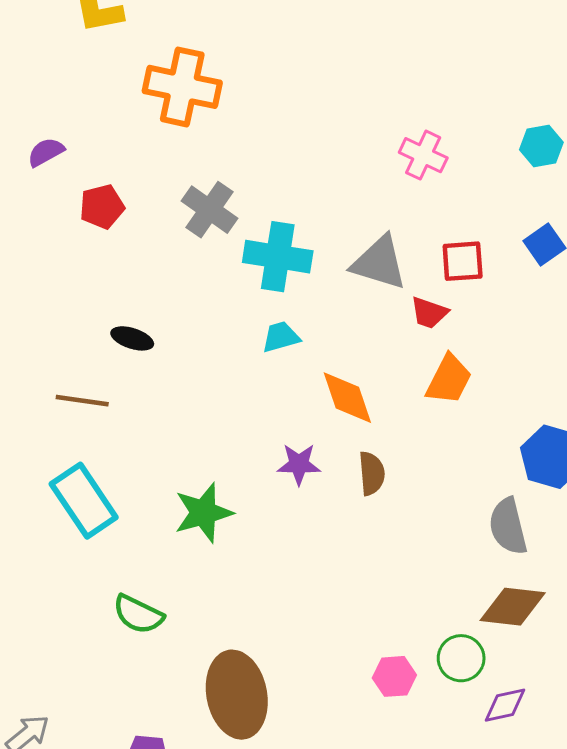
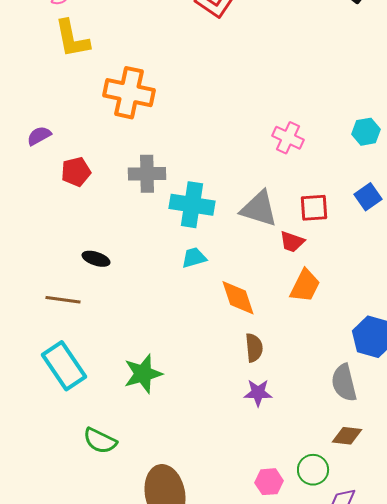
gray cross: (209, 210) -> (147, 174), turned -36
purple star: (299, 464) -> (258, 393), moved
brown diamond: (513, 607) -> (347, 436), size x0.7

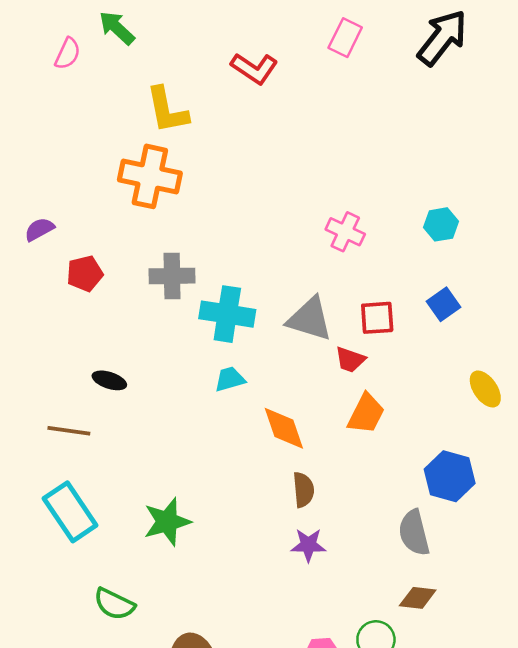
yellow L-shape: (72, 39) -> (167, 110), moved

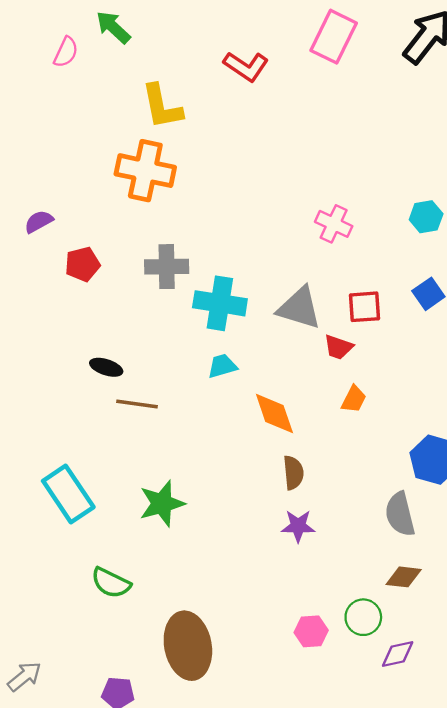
pink rectangle: (345, 38) -> (334, 37), size x1.4
orange trapezoid: (366, 414) -> (354, 399), size x0.7
brown line: (69, 431) -> (137, 404), moved

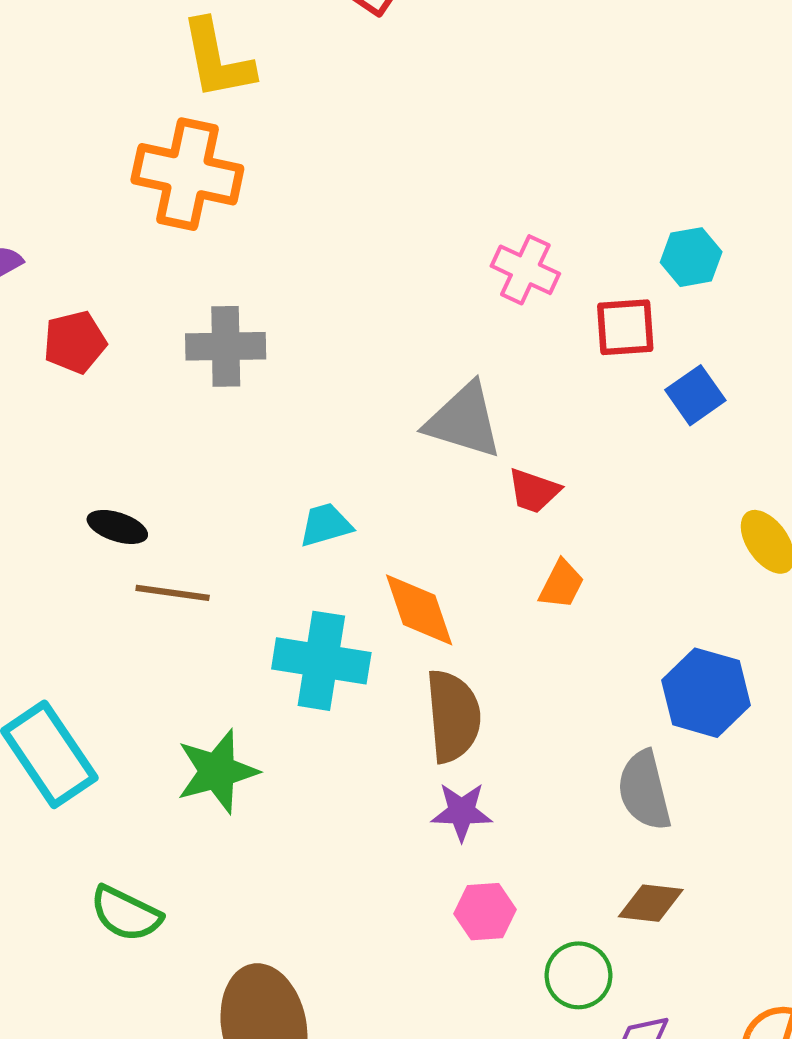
cyan cross: (220, 303) -> (321, 661), moved
red square: (364, 307) -> (625, 327), moved
brown semicircle: (293, 473) -> (453, 716), size x1.5
pink hexagon: (311, 631) -> (485, 912), moved

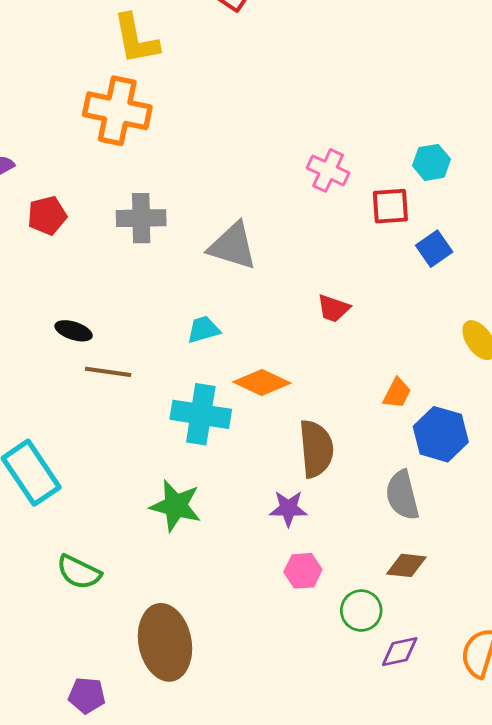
gray triangle: (464, 421) -> (233, 246), moved
orange trapezoid: (561, 584) -> (397, 393), moved
orange diamond: (419, 610) -> (262, 383), turned -46
brown semicircle: (453, 716) -> (316, 449), moved
green star: (217, 771) -> (176, 506), moved, turned 30

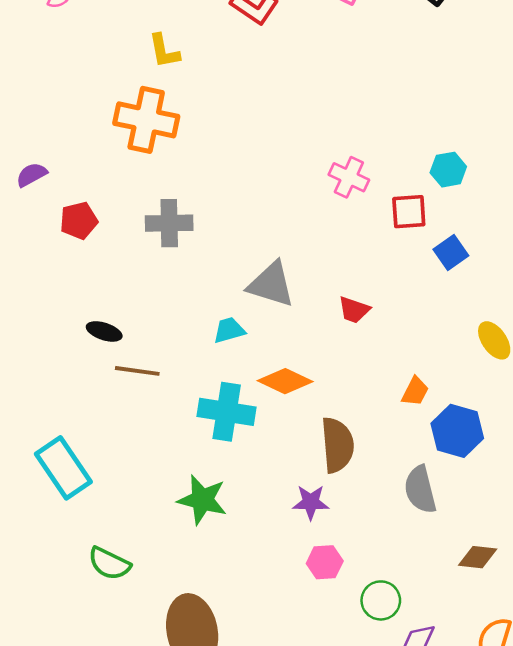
yellow L-shape: (136, 39) -> (164, 51), size x0.7
gray triangle: (233, 246) -> (271, 284), moved
brown diamond: (406, 565) -> (478, 557), moved

